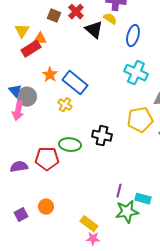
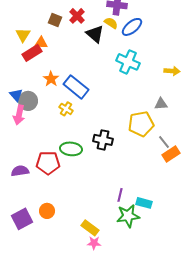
blue ellipse: (133, 36) -> (132, 27), moved, turned 35
cyan cross: (136, 73) -> (128, 62), moved
purple square: (21, 215) -> (22, 219), size x1.5

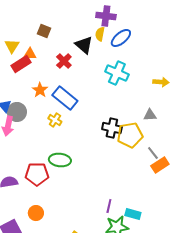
red cross: (77, 16) -> (64, 61), moved
yellow semicircle: (111, 23) -> (100, 34), turned -112
black cross: (103, 140) -> (112, 128), moved
orange circle: (47, 211) -> (36, 213), moved

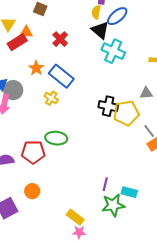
black triangle: (84, 45) -> (100, 30), moved

